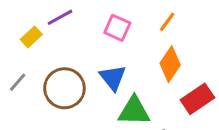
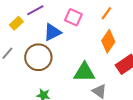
blue triangle: (113, 78) -> (52, 32), moved, turned 42

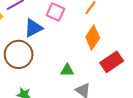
green triangle: (84, 72) -> (67, 70), size x0.6

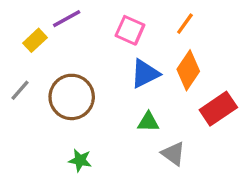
blue triangle: (33, 28) -> (145, 74), moved

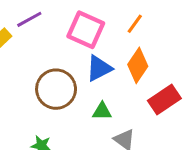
pink square: (130, 30) -> (86, 30), size x1.4
brown circle: (72, 97) -> (56, 89), moved

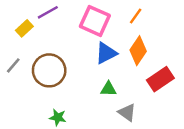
brown circle: (56, 89) -> (49, 70), moved

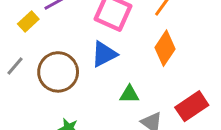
blue triangle: (106, 53) -> (104, 54), moved
red rectangle: (160, 79) -> (192, 106), moved

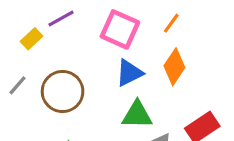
blue triangle: (104, 54) -> (129, 73), moved
green triangle: (129, 94) -> (137, 115), size x1.5

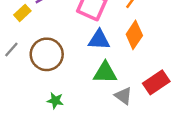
blue triangle: (129, 73) -> (99, 40), turned 30

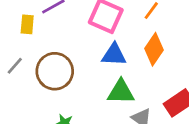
yellow rectangle: (22, 13) -> (27, 24), turned -42

